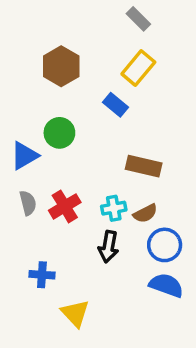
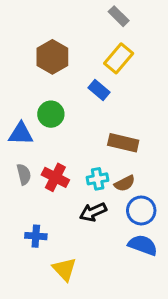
blue triangle: (24, 156) -> (21, 134), turned 32
red cross: (65, 206) -> (55, 177), turned -32
black arrow: (109, 247) -> (93, 212), turned 56

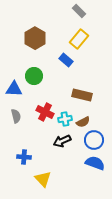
red cross: (55, 177) -> (45, 112), moved

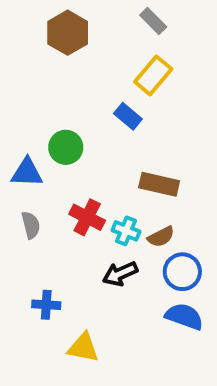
brown hexagon: (35, 38) -> (68, 33), moved
cyan cross: (65, 119) -> (126, 231), turned 32
yellow triangle: (43, 179) -> (83, 348), turned -36

